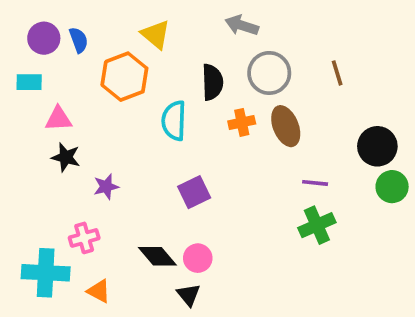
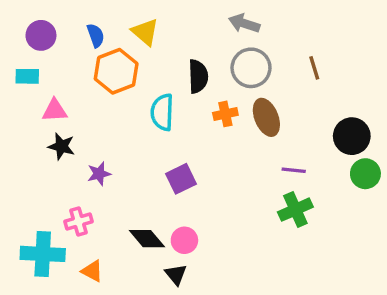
gray arrow: (242, 25) -> (244, 23), moved
blue semicircle: (79, 40) -> (96, 35), moved

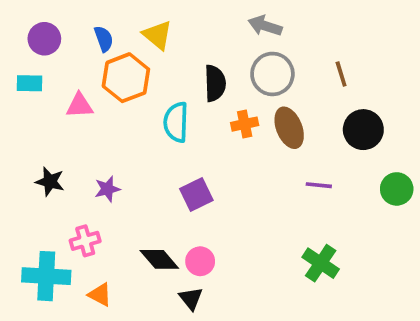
pink triangle: (55, 111) -> (80, 106), moved
black circle: (352, 136) -> (363, 130), moved
black star: (61, 146) -> (50, 182), moved
green cross: (295, 210) -> (321, 263), moved, turned -32

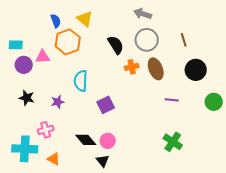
purple circle: (44, 39) -> (24, 65), moved
black semicircle: (215, 83) -> (116, 45), turned -30
cyan semicircle: (176, 122) -> (81, 81), moved

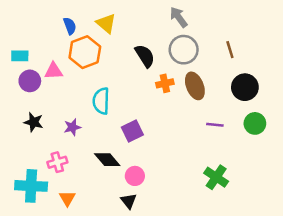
gray arrow: (143, 14) -> (179, 17), turned 36
green circle: (214, 102) -> (255, 123), moved
black diamond: (86, 140) -> (107, 160), moved
orange triangle: (54, 159) -> (67, 198), turned 32

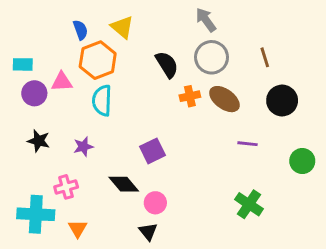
brown ellipse: (195, 86) -> (224, 99), turned -32
cyan semicircle: (101, 101) -> (102, 101), moved
green circle: (255, 123) -> (302, 161), moved

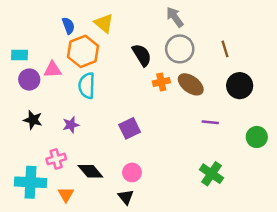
black diamond: (124, 184) -> (90, 171), moved

